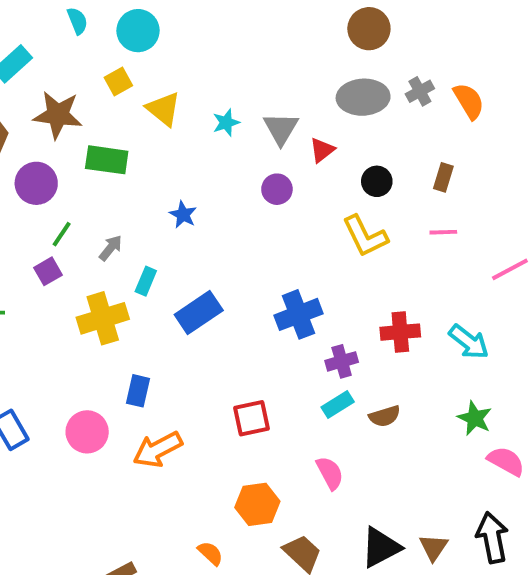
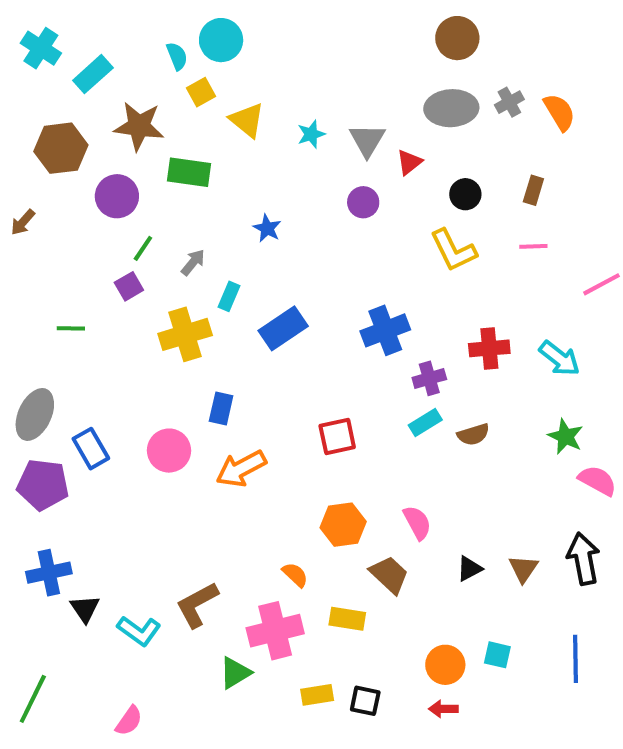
cyan semicircle: (77, 21) -> (177, 56), moved
pink semicircle: (330, 473) -> (417, 523), moved
black triangle: (381, 547) -> (469, 569), size x0.6

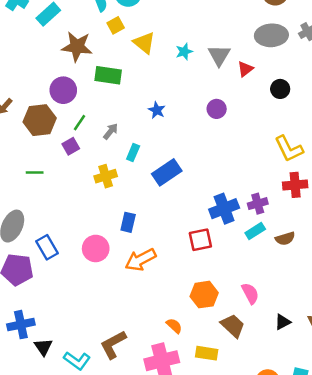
brown hexagon: (61, 148) -> (40, 120), moved
purple circle: (363, 202) -> (217, 109), moved
yellow L-shape: (453, 250) -> (289, 149), moved
blue cross: (385, 330) -> (224, 209), moved
yellow cross: (185, 334) -> (106, 176), size x0.7

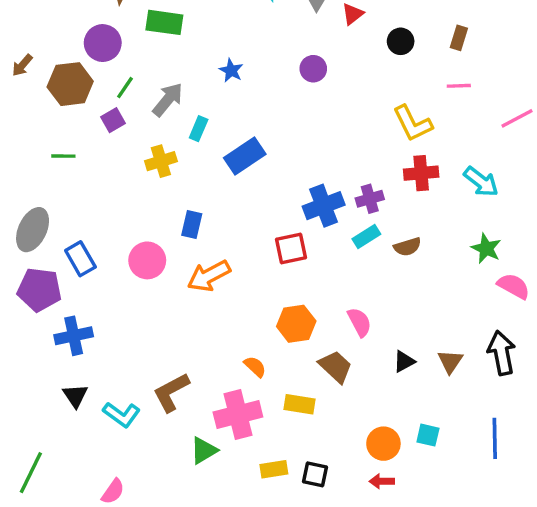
gray arrow: (111, 131) -> (168, 100), size x1.5
blue cross: (21, 325) -> (74, 336), moved

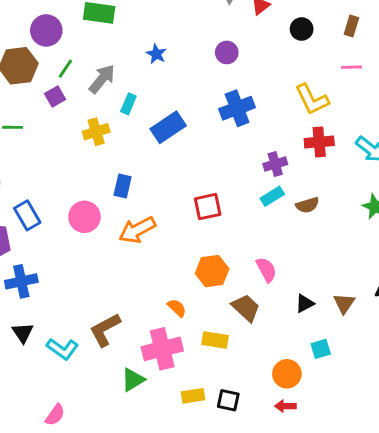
blue cross: (324, 206) -> (237, 108), moved
cyan square: (428, 435) -> (321, 349), moved, turned -30

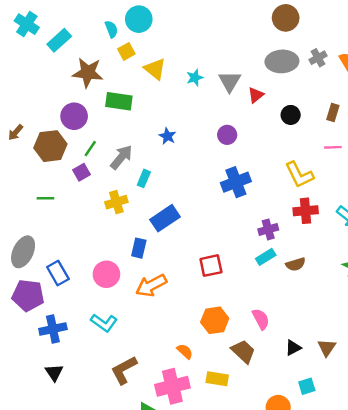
blue rectangle: (168, 127) -> (165, 218), moved
cyan L-shape: (62, 349) -> (104, 323), moved

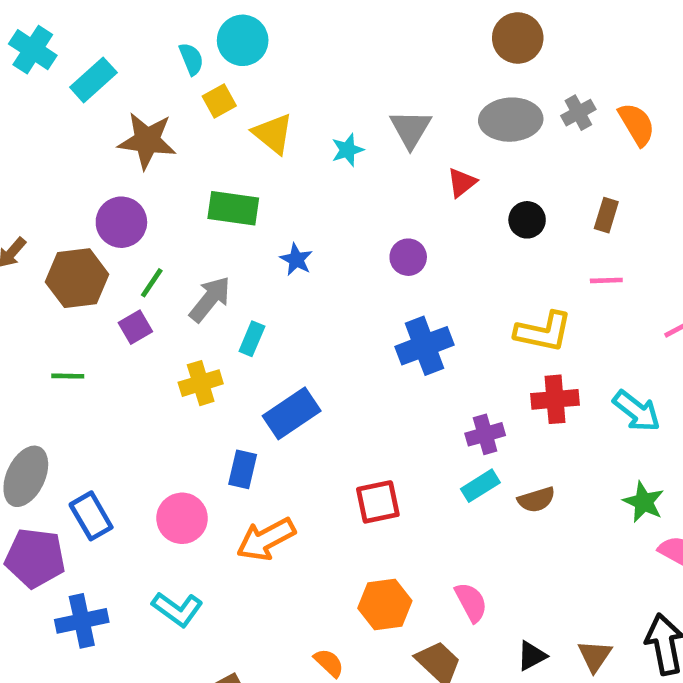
gray triangle: (230, 81) -> (410, 129), moved
green rectangle: (119, 101) -> (233, 208), moved
yellow L-shape: (299, 175) -> (543, 332), turned -52

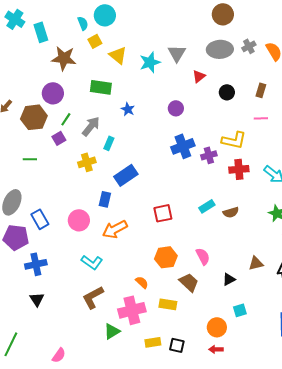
cyan rectangle: (93, 80) -> (41, 32), turned -66
cyan star: (348, 150) -> (150, 62), size x1.5
purple cross: (485, 434) -> (209, 155), moved
cyan L-shape: (177, 609) -> (92, 262), moved
brown triangle: (595, 656) -> (256, 263), moved, turned 42

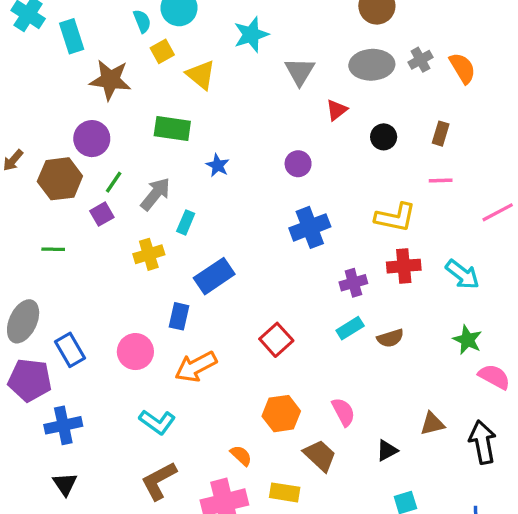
cyan star: (150, 62) -> (251, 35), moved
purple cross: (209, 155) -> (353, 283), moved
red square: (163, 213) -> (276, 340), turned -30

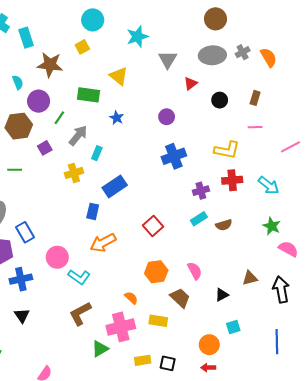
cyan semicircle: (142, 21) -> (18, 82), moved
yellow triangle: (201, 75) -> (119, 76), moved
green line: (114, 182) -> (59, 118), moved
pink circle: (135, 352) -> (57, 257), moved

